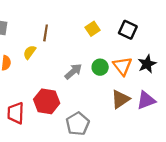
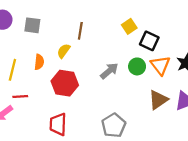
black square: (128, 30) -> (149, 41), moved
red hexagon: (47, 101) -> (65, 83), moved
red trapezoid: (16, 113) -> (58, 124), moved

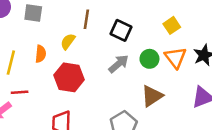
yellow square: (129, 26) -> (172, 25), moved
black square: (149, 41) -> (121, 30), moved
brown triangle: (158, 100) -> (152, 96), moved

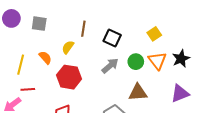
orange semicircle: (41, 54) -> (45, 57), turned -48
brown triangle: (152, 96) -> (138, 92), turned 30

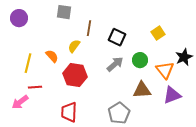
gray square: (39, 24) -> (64, 12), moved
orange triangle: (157, 61) -> (165, 70), moved
purple triangle: (180, 93) -> (172, 95), moved

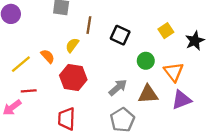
black star: (184, 57) -> (195, 41), moved
yellow line: (28, 63) -> (21, 64), turned 36
gray arrow: (115, 64) -> (118, 88), moved

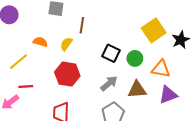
yellow square: (166, 31) -> (154, 30), size x1.6
black square: (120, 35) -> (111, 53), moved
orange semicircle: (48, 56) -> (40, 42), moved, turned -32
orange triangle: (174, 72) -> (161, 69), turned -42

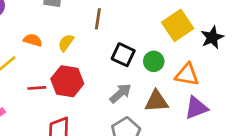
brown line: (82, 25) -> (98, 19), moved
red line: (26, 87) -> (37, 88), moved

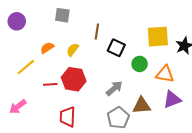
yellow square: (178, 25) -> (158, 37), turned 30
orange semicircle: (33, 40) -> (47, 48), turned -48
black square: (123, 55) -> (116, 48), moved
brown triangle: (156, 101) -> (142, 106), moved

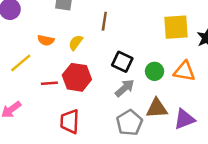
orange semicircle: (47, 48) -> (46, 40), turned -136
black square: (116, 48) -> (122, 62), moved
green circle: (140, 64) -> (155, 71), moved
purple triangle: (172, 99) -> (184, 119), moved

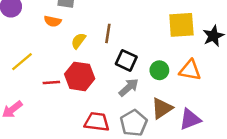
brown line: (104, 21) -> (108, 33), moved
orange semicircle: (46, 40) -> (53, 21), moved
brown triangle: (157, 108) -> (162, 108), turned -30
red trapezoid: (70, 122) -> (97, 122), moved, turned 95

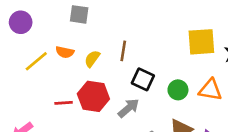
orange semicircle: (53, 21) -> (65, 52), moved
yellow line: (22, 62) -> (36, 61), moved
gray arrow: (129, 87) -> (129, 108), moved

